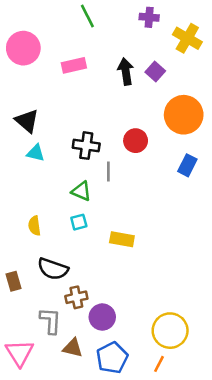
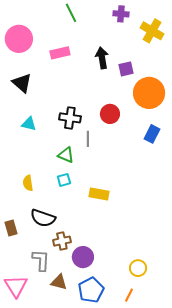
purple square: (155, 72) -> (126, 69), moved, turned 35
black triangle: (27, 121) -> (22, 83), moved
yellow circle: (170, 331) -> (138, 268), size x0.6

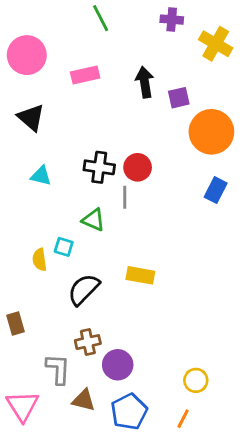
red circle: (110, 114) -> (138, 167), moved
cyan square: (64, 180) -> (64, 247), moved, turned 32
black semicircle: (43, 218) -> (84, 289), moved, turned 115

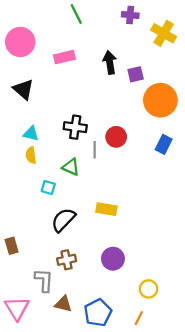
red circle: (138, 167) -> (116, 137), moved
yellow semicircle: (40, 260) -> (31, 155), moved
purple circle: (118, 365) -> (113, 259), moved

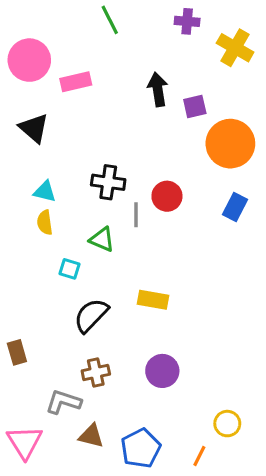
pink rectangle: (64, 57) -> (76, 82), moved
gray L-shape: (44, 280) -> (63, 402), turned -75
yellow circle: (149, 289) -> (227, 424), moved

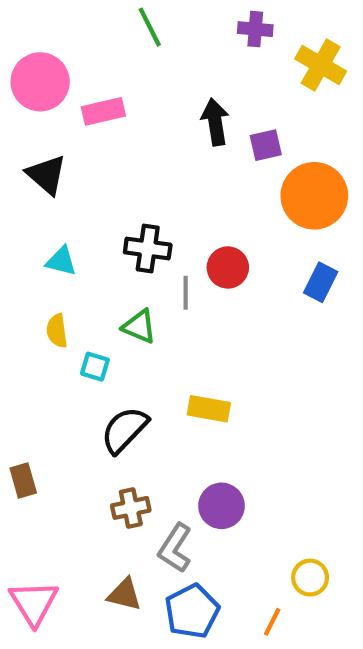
yellow semicircle: (45, 222) -> (57, 331), moved
gray L-shape: (63, 402) -> (175, 548), moved, turned -75

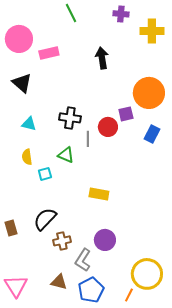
yellow cross: (321, 65) -> (152, 31), turned -30
purple square: (266, 145) -> (126, 114), moved
cyan square: (95, 367) -> (45, 174), turned -32
black semicircle: (124, 430) -> (45, 219), moved
yellow circle: (310, 578) -> (147, 274), size x1.8

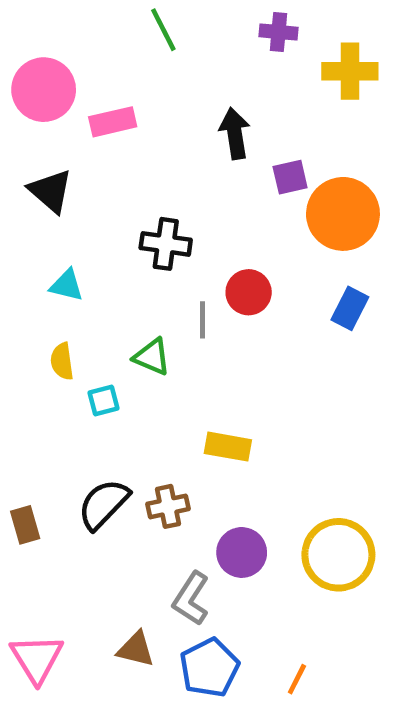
purple square: (126, 114) -> (290, 177), moved
black cross: (70, 118) -> (166, 244), moved
brown cross: (62, 241) -> (168, 506), moved
yellow circle: (147, 274) -> (338, 555), moved

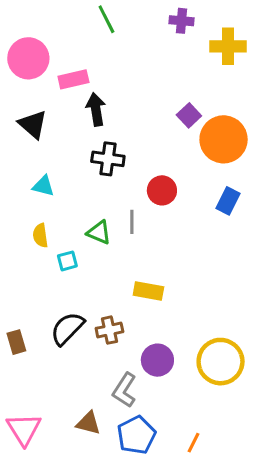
black arrow: (235, 133) -> (96, 109), moved
purple square: (290, 177) -> (189, 115), turned -30
gray line: (203, 320) -> (132, 222), moved

